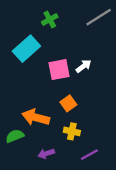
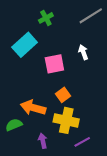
white arrow: (84, 66) -> (83, 52), moved, turned -72
yellow cross: (72, 131) -> (66, 120), size x1.6
purple arrow: (46, 154) -> (43, 141), turned 96

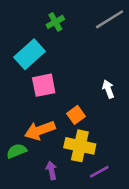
white arrow: (83, 52) -> (108, 89), moved
pink square: (54, 64) -> (44, 85), moved
orange arrow: (33, 108) -> (40, 130), turned -35

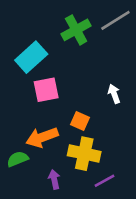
green cross: (55, 22) -> (76, 30), moved, size x1.5
orange square: (76, 115) -> (80, 121), turned -30

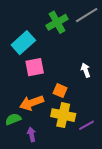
purple arrow: (54, 179) -> (32, 134), moved
purple line: (105, 181) -> (87, 125), moved

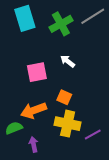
cyan rectangle: (23, 43) -> (25, 18), moved, turned -65
white arrow: (86, 70) -> (68, 61), moved, turned -32

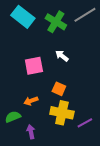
cyan rectangle: (25, 18) -> (23, 17), turned -35
green cross: (61, 24) -> (56, 22), turned -30
orange arrow: (34, 110) -> (31, 101), size x0.6

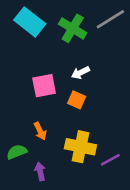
white arrow: (62, 56) -> (80, 73), turned -64
orange square: (59, 89) -> (77, 100), moved
orange arrow: (31, 101) -> (40, 131), turned -96

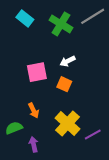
cyan rectangle: (30, 22) -> (25, 18), size x0.7
yellow cross: (80, 147) -> (68, 124), turned 30

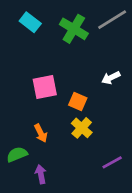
white arrow: (68, 61) -> (111, 78), moved
yellow cross: (68, 124) -> (82, 128), moved, size x0.7

